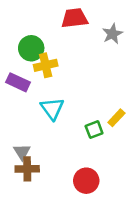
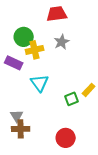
gray star: (112, 34) -> (62, 42), moved

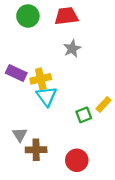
green circle: (24, 37) -> (28, 16), moved
yellow cross: (35, 50) -> (41, 79), moved
brown cross: (21, 129) -> (36, 150), moved

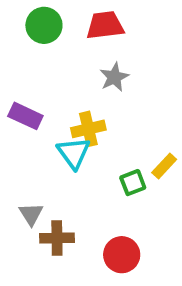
yellow cross: (41, 79) -> (88, 129), moved

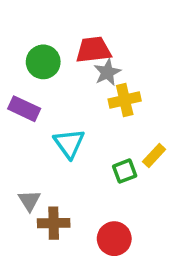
green circle: (44, 25) -> (43, 62), moved
red trapezoid: (105, 25) -> (93, 50), moved
yellow cross: (88, 129) -> (125, 100), moved

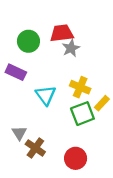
yellow cross: (125, 100) -> (80, 87), moved, turned 36
green square: (125, 171) -> (82, 114), size x1.5
brown cross: (54, 223) -> (35, 148), turned 36

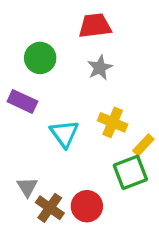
red trapezoid: (62, 33) -> (95, 26), moved
green square: (82, 114) -> (130, 172), moved
red circle: (76, 158) -> (87, 206), moved

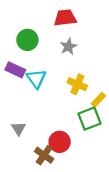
cyan triangle: (64, 134) -> (36, 79), moved
brown cross: (50, 208) -> (44, 155), moved

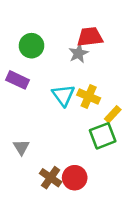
red trapezoid: (65, 18) -> (90, 37), moved
cyan triangle: (36, 79) -> (63, 95), moved
red circle: (60, 142) -> (75, 178), moved

